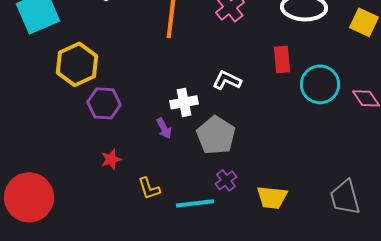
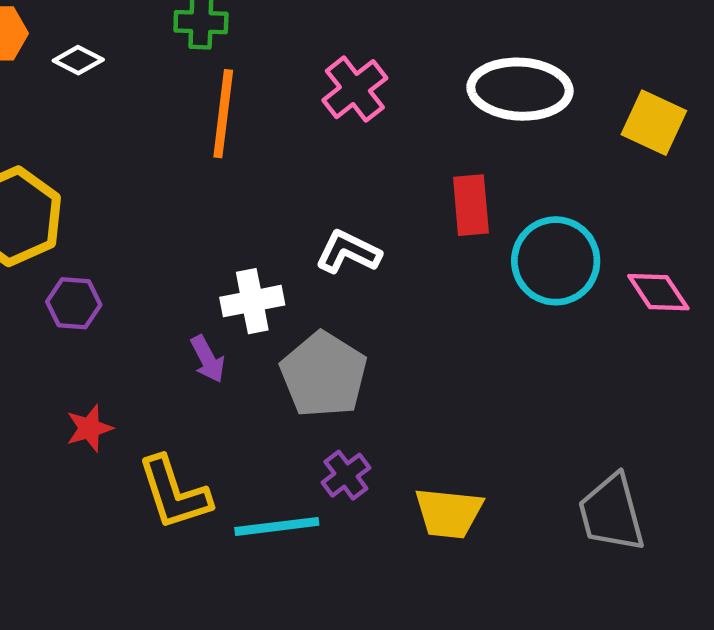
purple hexagon: (104, 103) -> (74, 303), size x0.7
yellow L-shape: (149, 188) -> (174, 493), size x1.5

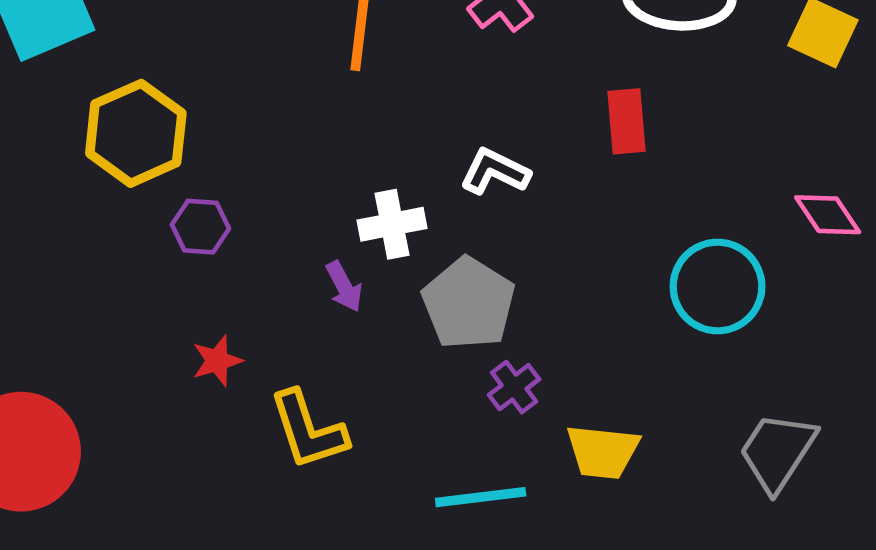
cyan circle: (556, 261) -> (718, 286), moved
purple cross: (346, 475) -> (514, 387), moved
gray trapezoid: (611, 513) -> (777, 452), turned 48
cyan line: (277, 526) -> (481, 497), moved

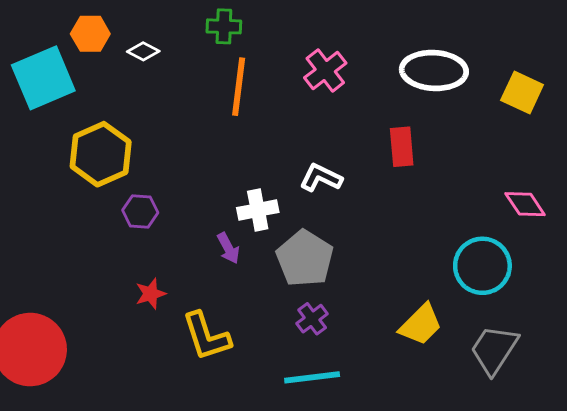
cyan circle: (718, 286) -> (482, 266), moved
purple cross: (514, 387) -> (312, 319), moved
yellow trapezoid: (603, 452) -> (421, 325), moved, turned -51

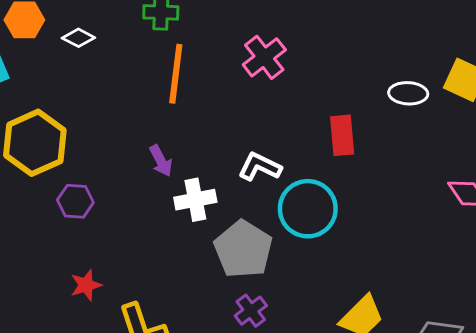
white ellipse: (434, 70) -> (408, 93), moved, size x0.6
purple arrow: (228, 248) -> (161, 161), moved
cyan circle: (482, 266) -> (308, 209), moved

